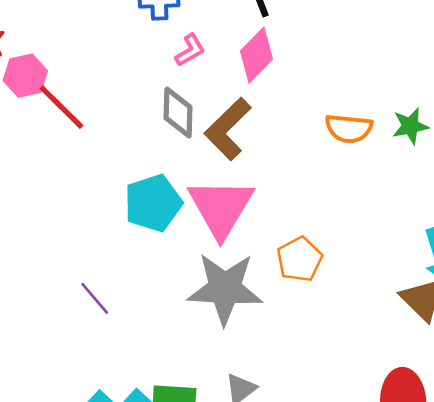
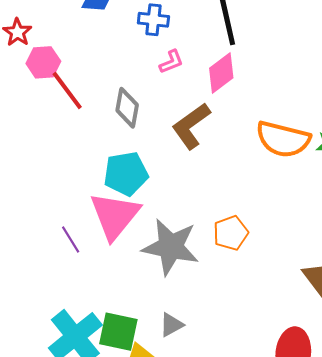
gray diamond: (178, 113) -> (127, 108), moved
orange semicircle: (349, 128) -> (283, 139), size x1.5
pink triangle: (221, 208) -> (115, 216), moved

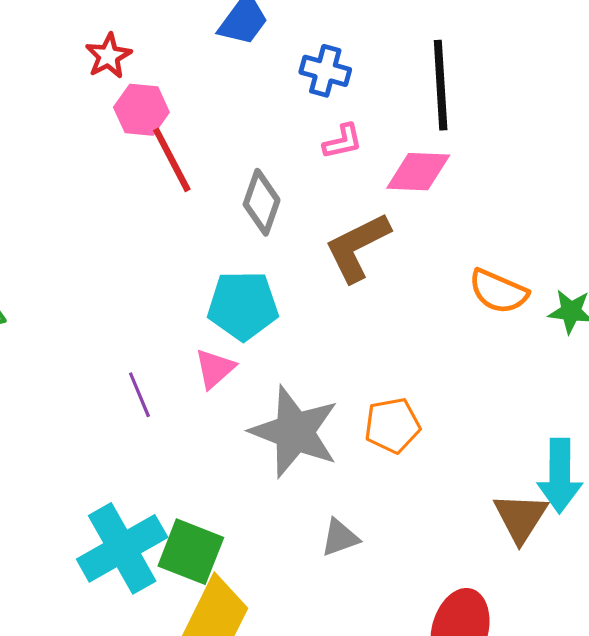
pink diamond: (221, 73) -> (418, 172), turned 30
orange semicircle: (283, 139) -> (498, 291), size x0.7
pink triangle: (115, 216) -> (215, 369), size x0.5
gray triangle: (171, 325) -> (340, 538), moved

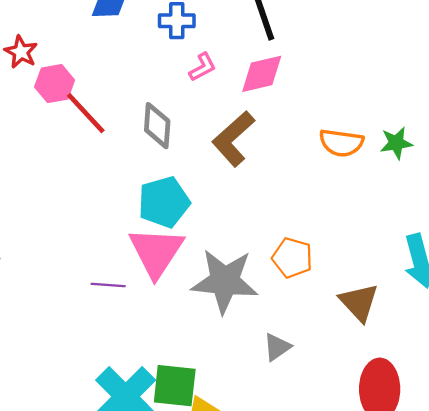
pink triangle: (215, 369) -> (156, 252), size x1.8
purple line: (139, 395) -> (108, 285), turned -48
orange pentagon: (392, 425) -> (292, 258), turned -30
brown triangle: (521, 518) -> (359, 302), moved

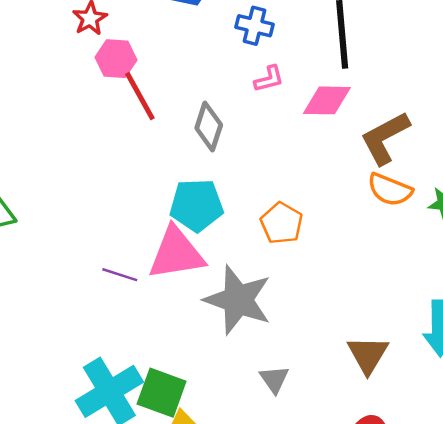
brown L-shape: (233, 139) -> (385, 138), moved
pink triangle: (156, 252) -> (176, 253), turned 34
orange pentagon: (292, 258) -> (282, 223), moved
gray triangle: (277, 347) -> (274, 379), turned -44

